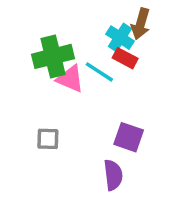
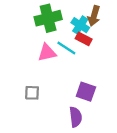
green cross: (53, 56) -> (48, 18), moved
pink triangle: (70, 79) -> (47, 53), turned -36

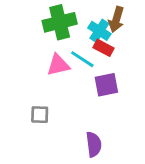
purple square: (86, 92) -> (106, 85), moved, turned -30

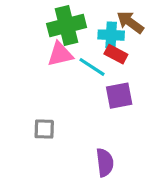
brown arrow: (116, 19) -> (130, 22), turned 110
cyan cross: (99, 31) -> (111, 35), turned -30
pink triangle: (58, 65) -> (60, 54), moved

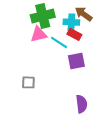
purple semicircle: (105, 163) -> (82, 104), moved

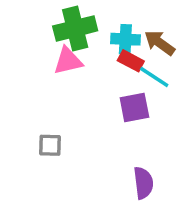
brown arrow: (84, 14) -> (160, 43), moved
cyan line: (59, 43) -> (154, 77), moved

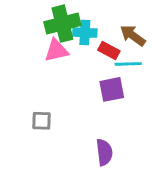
cyan cross: (125, 39) -> (85, 33), moved
cyan line: (154, 77) -> (128, 64), turned -35
purple semicircle: (143, 183) -> (104, 152), moved

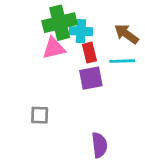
red rectangle: (109, 50) -> (89, 53), moved, turned 48
purple square: (112, 89) -> (91, 78), moved

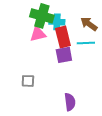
green cross: (60, 23) -> (42, 16), turned 30
red rectangle: (89, 53) -> (63, 37), size x1.5

